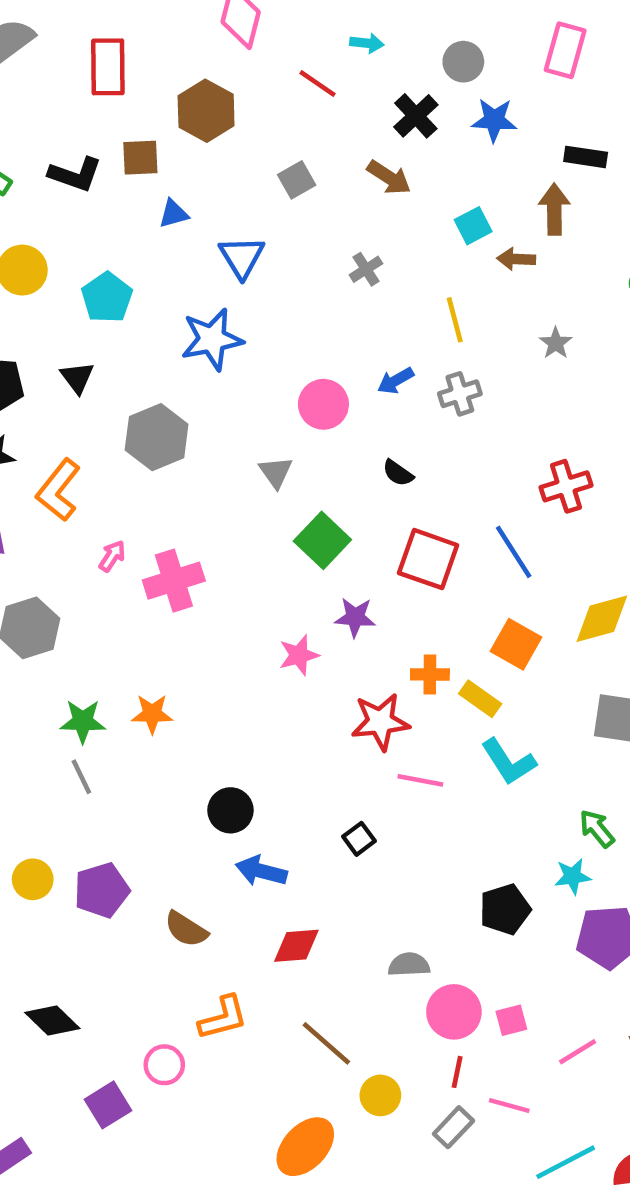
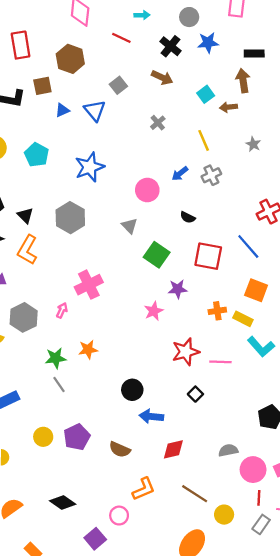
blue triangle: (242, 257) -> (95, 111), moved
black triangle: (77, 378) -> (25, 215), moved
pink arrow: (112, 556) -> (62, 310), moved
red star: (380, 722) -> (186, 352), moved

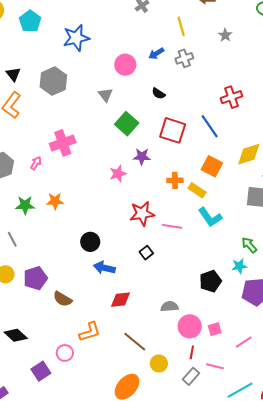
gray line: (59, 385) -> (12, 239), moved
brown semicircle: (120, 449) -> (63, 299), moved

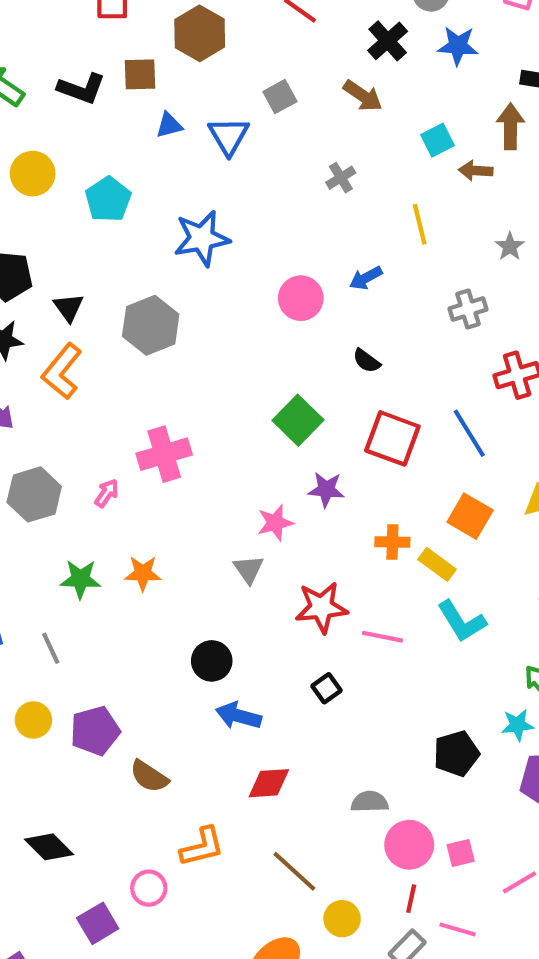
gray cross: (184, 58) -> (468, 309), moved
gray triangle: (105, 95) -> (248, 569), moved

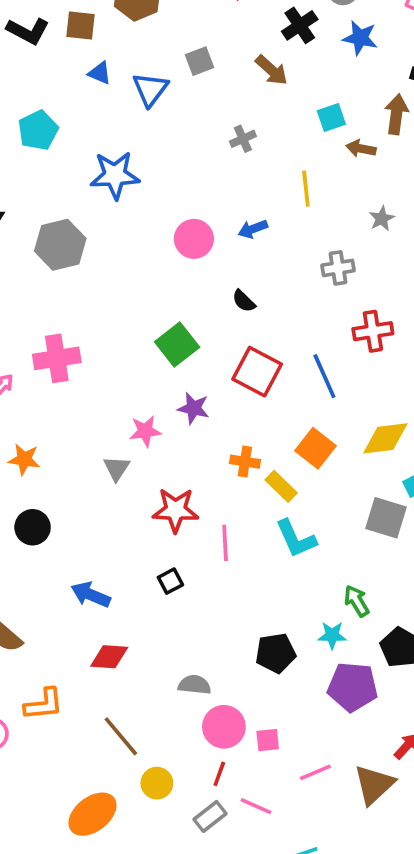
blue triangle: (169, 125) -> (100, 73), turned 30
pink line: (382, 637) -> (225, 543), turned 68
black circle: (212, 661) -> (33, 527), moved

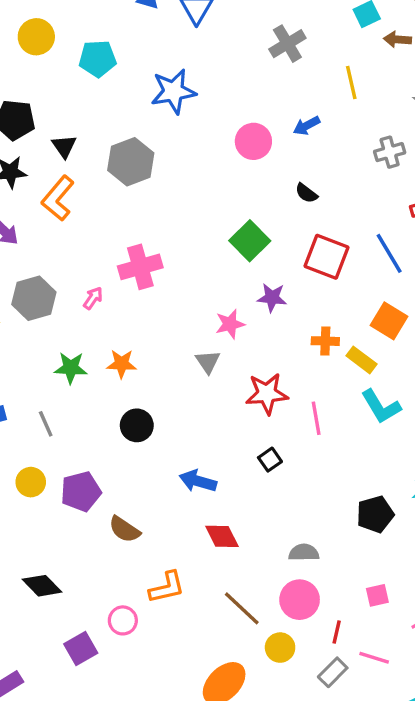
cyan pentagon: (38, 130) -> (98, 59), turned 30
gray cross: (243, 139) -> (287, 44), size x1.5
red diamond: (109, 657) -> (222, 536), turned 66
pink circle: (224, 727) -> (300, 600), moved

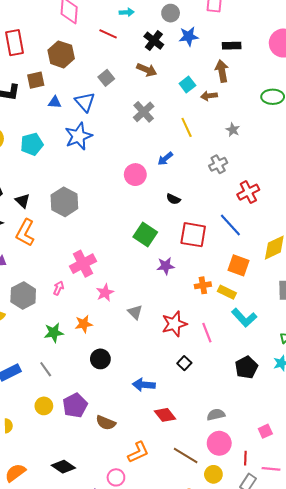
blue star: (173, 91) -> (79, 136), moved
pink star: (230, 324) -> (105, 293), moved
black pentagon: (375, 514) -> (246, 367), moved

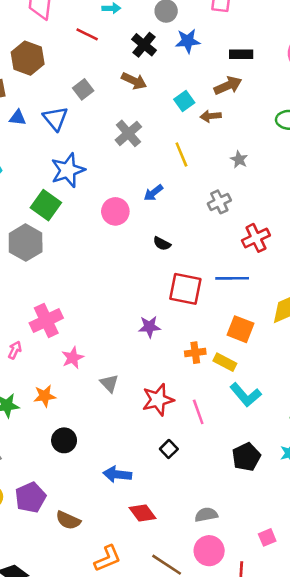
brown arrow: (222, 71) -> (228, 86), turned 75
blue star: (79, 136) -> (68, 170), moved
blue line: (230, 225) -> (232, 278), turned -50
green square: (145, 235) -> (46, 205), moved

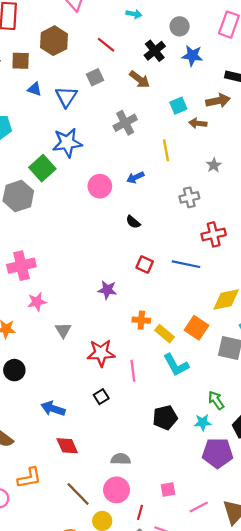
red line: (87, 34) -> (106, 45), moved
red square: (185, 289) -> (145, 265), size x0.6
orange square: (241, 329) -> (196, 328), moved

